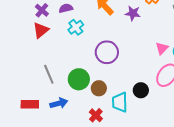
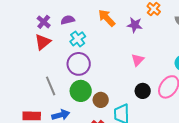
pink triangle: (162, 48) -> (138, 60), moved
purple circle: (107, 52) -> (79, 64), moved
black circle: (141, 90) -> (143, 91), moved

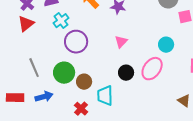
purple circle: (79, 64) -> (76, 42), moved

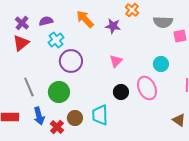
pink ellipse: (152, 69) -> (147, 88), turned -60
brown circle: (84, 82) -> (75, 118), moved
blue arrow: (44, 97) -> (39, 116), turned 90
red cross: (81, 109) -> (57, 127), moved

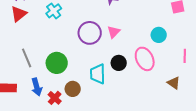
purple circle: (71, 61) -> (90, 33), moved
cyan trapezoid: (100, 115) -> (98, 74), moved
brown triangle: (179, 120) -> (174, 83), moved

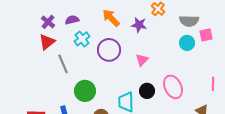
purple circle: (90, 33) -> (109, 50), moved
cyan circle: (159, 35) -> (187, 43), moved
gray line: (27, 58) -> (63, 64), moved

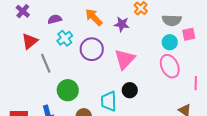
purple cross: (48, 22) -> (23, 11), moved
pink triangle: (142, 60) -> (125, 59), size x1.6
pink ellipse: (173, 87) -> (170, 66), moved

